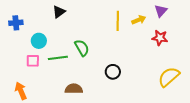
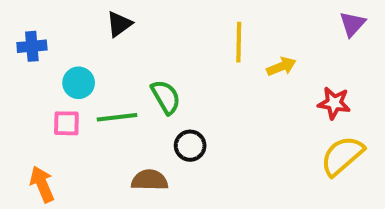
purple triangle: (161, 11) -> (352, 24), moved
yellow arrow: (139, 20) -> (281, 67), moved
red star: (160, 38) -> (334, 103), moved
black circle: (113, 72) -> (190, 146), moved

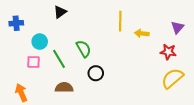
purple triangle: (352, 24) -> (177, 27), moved
yellow arrow: (281, 67) -> (142, 33), turned -152
green line: (117, 117) -> (59, 59), turned 66
brown semicircle: (150, 180) -> (64, 88), moved

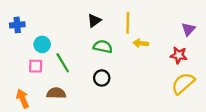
black triangle: (60, 12) -> (94, 21), moved
yellow arrow: (142, 33) -> (141, 43), moved
green semicircle: (84, 49) -> (103, 47), moved, turned -48
brown semicircle: (64, 88) -> (56, 93), moved

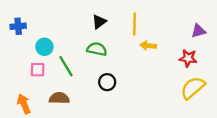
purple triangle: (188, 29) -> (198, 31), turned 32
green semicircle: (103, 47) -> (97, 49), moved

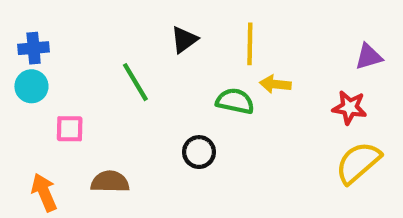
cyan circle: (44, 47) -> (31, 86), moved
green semicircle: (97, 49) -> (235, 101), moved
green line: (66, 66) -> (135, 82), moved

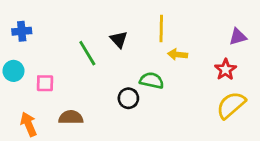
black triangle: (184, 40) -> (119, 39), moved, turned -36
cyan circle: (31, 86) -> (13, 71), moved
green semicircle: (235, 101) -> (152, 80), moved
red star: (350, 107) -> (225, 70), turned 30

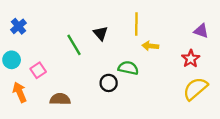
blue cross: (22, 31) -> (18, 26), turned -35
purple triangle: (238, 37) -> (201, 31), turned 35
pink square: (45, 83) -> (38, 70), turned -35
orange arrow: (29, 124) -> (20, 92), moved

